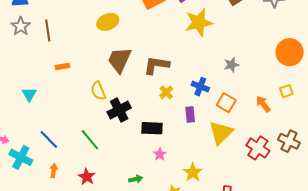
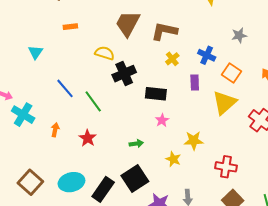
yellow semicircle: (98, 91) -> (105, 53), turned 126
blue line: (49, 139) -> (65, 88), moved
yellow star: (193, 172) -> (194, 141), turned 30

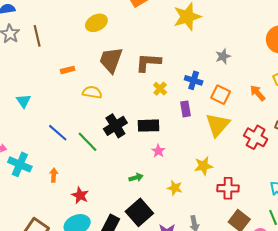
orange rectangle: (70, 27) -> (68, 70), moved
black cross: (124, 74) -> (115, 126), moved
red star: (88, 138) -> (80, 195), moved
yellow star: (194, 141) -> (203, 166), moved

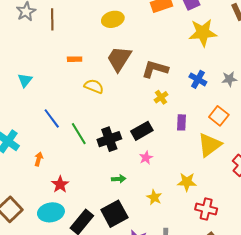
blue cross: (194, 80) -> (198, 79), moved
black cross: (115, 126) -> (109, 139), moved
black rectangle: (149, 126) -> (142, 131), turned -40

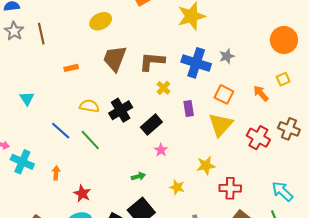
blue cross: (198, 79) -> (196, 63), size x1.6
yellow semicircle: (94, 86) -> (89, 106), moved
black cross: (109, 139) -> (121, 110), moved

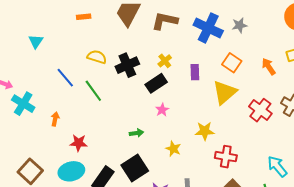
yellow cross: (163, 88) -> (165, 61), moved
red star: (82, 194) -> (78, 143), turned -30

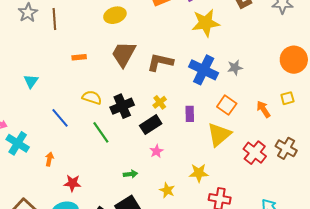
green line: (93, 91) -> (101, 132), moved

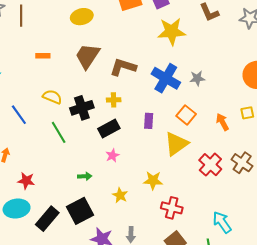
yellow cross: (160, 102) -> (114, 100), moved, turned 32

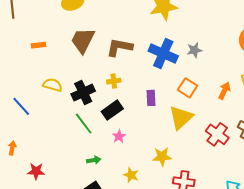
orange arrow: (222, 122) -> (224, 91), turned 60
green line: (59, 132) -> (84, 124), moved

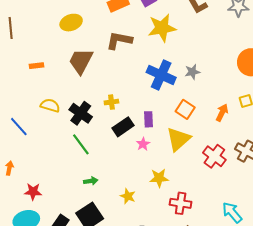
brown L-shape: (119, 47) -> (119, 40), moved
black cross: (83, 93) -> (81, 113), turned -30
black rectangle: (112, 110) -> (123, 127), moved
pink star: (119, 136) -> (143, 144), moved

